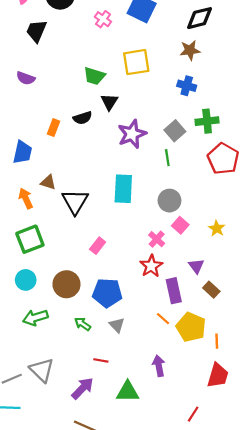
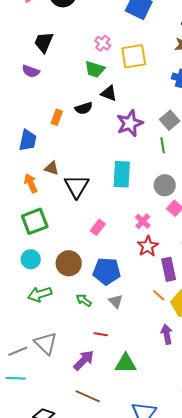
pink cross: (103, 19) -> (103, 43), moved
black trapezoid: (36, 31) -> (44, 42), moved
black triangle: (109, 102) -> (109, 93), turned -42
pink cross: (157, 239) -> (143, 221), moved
purple arrow: (159, 366) -> (167, 334), moved

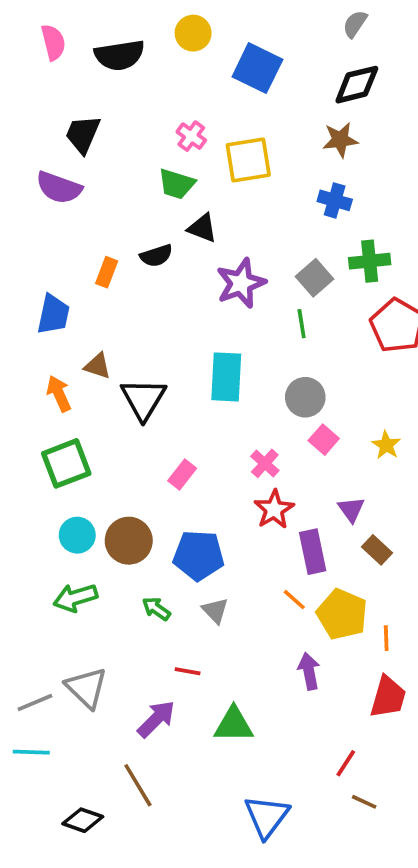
purple semicircle: (31, 71) -> (59, 188), size x1.4
cyan circle: (31, 259) -> (77, 535), moved
brown line: (88, 396) -> (138, 785), moved, turned 35

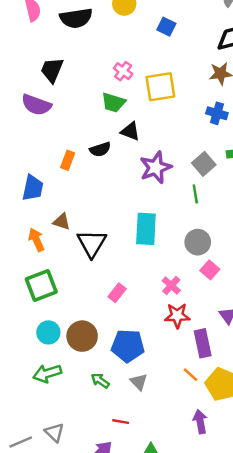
blue square: (257, 68) -> (166, 27), size x0.6
red star: (274, 509) -> (177, 316), turned 30
gray triangle: (86, 688) -> (54, 432), size x0.7

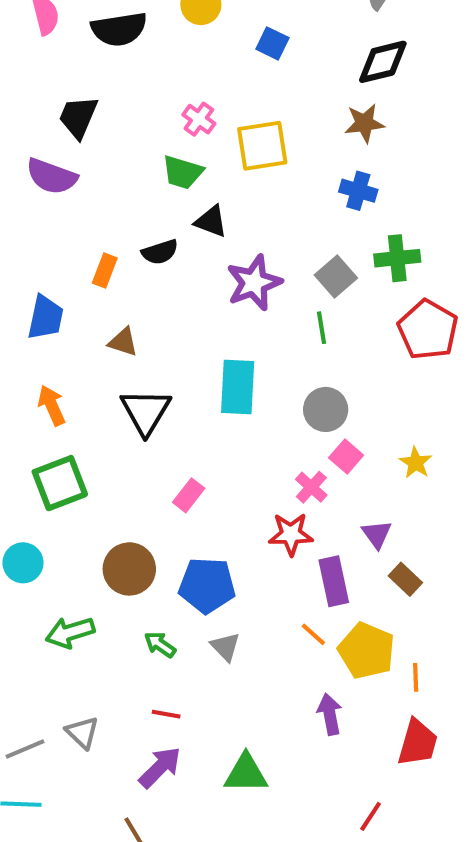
brown triangle: (62, 222) -> (123, 342), moved
pink cross: (171, 285) -> (311, 487), moved
cyan circle: (48, 332) -> (23, 563), moved
red line: (121, 422) -> (166, 714), moved

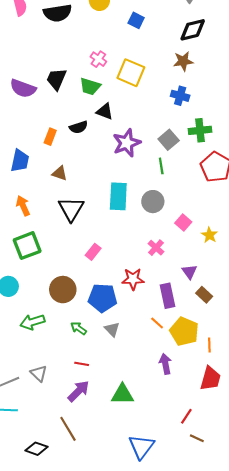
black trapezoid: (78, 117) -> (56, 79), moved
yellow square: (262, 146) -> (131, 73), turned 32
gray circle: (326, 409) -> (153, 202), moved
pink square: (346, 456) -> (183, 222), moved
red star: (291, 534) -> (133, 279), moved

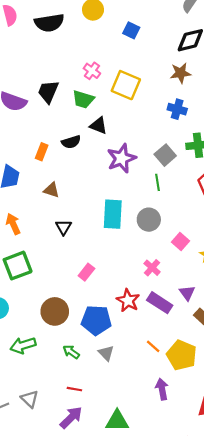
black triangle: (71, 209) -> (63, 227), size x0.6
red star: (133, 279) -> (128, 301), turned 30
purple rectangle: (168, 296) -> (160, 303), moved, turned -45

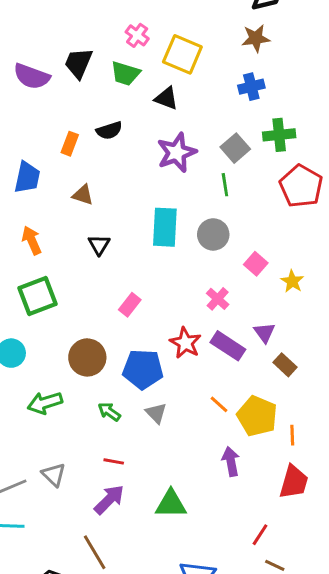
blue cross: (177, 109) -> (251, 87), turned -30
black triangle: (98, 126) -> (166, 98), moved

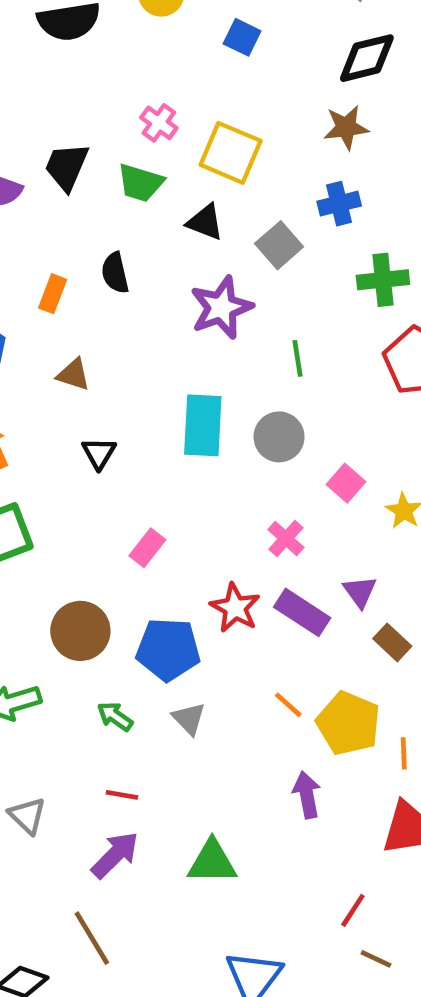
black semicircle: (109, 131) -> (115, 273), turned 95
gray square: (235, 148) -> (279, 245), moved

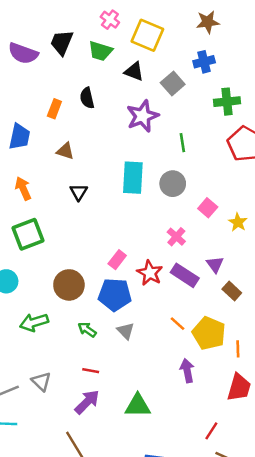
pink rectangle: (147, 548) -> (117, 260), moved

